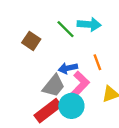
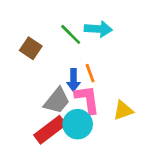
orange line: (97, 62) -> (90, 73), moved
blue arrow: (68, 68) -> (73, 80), turned -78
pink L-shape: (80, 85) -> (87, 99), turned -52

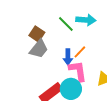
orange line: (90, 73) -> (80, 52), turned 64
gray trapezoid: (57, 101) -> (39, 49), moved

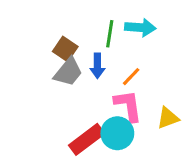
green line: (66, 24) -> (110, 34), turned 54
blue arrow: (68, 57) -> (97, 66), moved

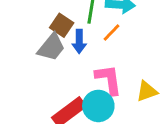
brown square: (65, 49) -> (62, 25), moved
orange line: (131, 77) -> (112, 33), moved

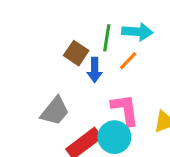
gray trapezoid: (51, 47) -> (55, 111), moved

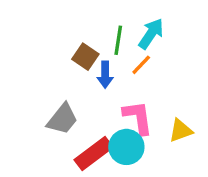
cyan arrow: (137, 32) -> (151, 34), turned -60

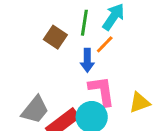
blue arrow: (105, 75) -> (87, 60), moved
gray trapezoid: (62, 119) -> (35, 110), moved

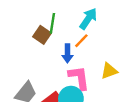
green line: (84, 23) -> (52, 23), moved
yellow triangle: (140, 102) -> (109, 71), moved

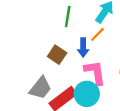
brown square: (42, 35) -> (57, 55), moved

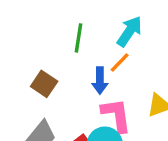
brown square: (57, 55) -> (44, 84), moved

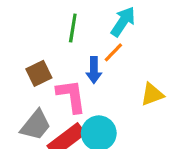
brown square: (44, 84) -> (39, 73), turned 30
pink L-shape: (116, 115) -> (71, 96), moved

